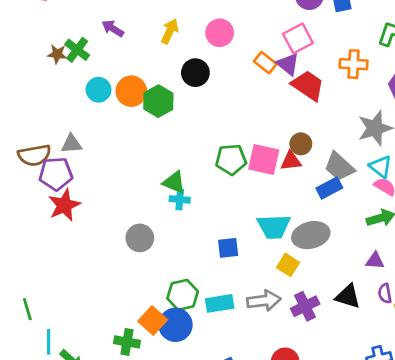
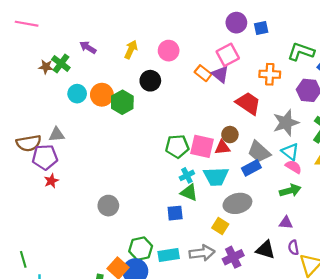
red trapezoid: (308, 85) -> (248, 103), moved
green triangle: (174, 182) -> (189, 193), moved
cyan cross: (180, 199) -> (187, 175), moved, turned -32
red star: (64, 205) -> (51, 181), size x0.6
cyan trapezoid: (274, 227) -> (216, 176), moved

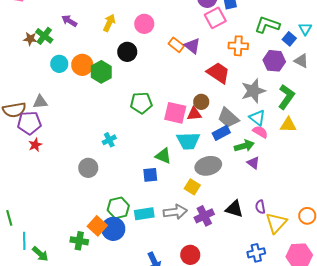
pink square: (228, 55) -> (215, 18), moved
green pentagon: (177, 146) -> (141, 103), moved
cyan cross: (187, 175) -> (109, 140), moved
green arrow: (290, 190) -> (244, 146), moved
purple triangle: (286, 223) -> (253, 163), moved, turned 32

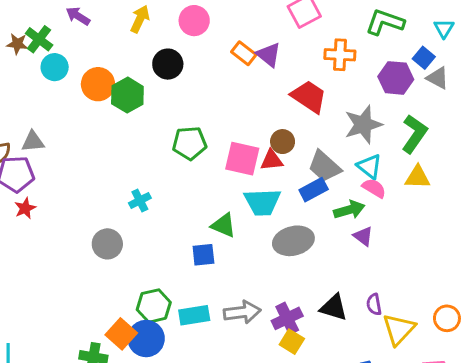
blue square: (289, 39) -> (424, 58), moved
cyan circle: (59, 64) -> (55, 67), moved
yellow square: (192, 187) -> (292, 342), moved

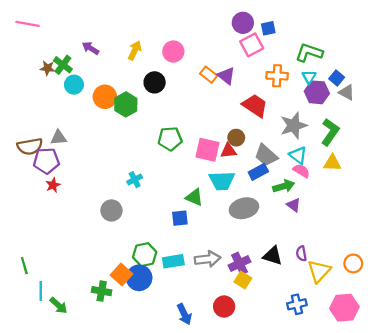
cyan triangle: (444, 28) -> (309, 77), moved

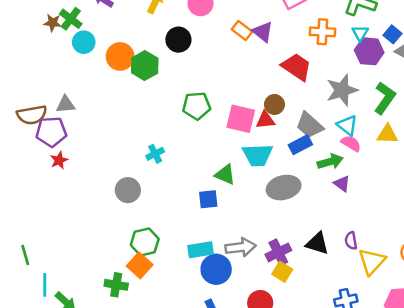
green hexagon: (145, 255) -> (145, 242), moved
blue circle: (139, 278) -> (216, 269), moved

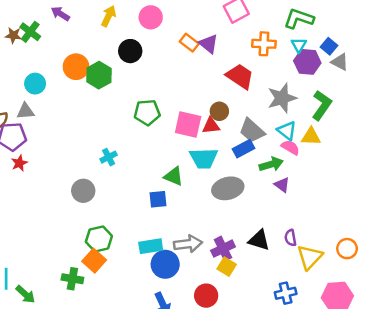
cyan circle: (84, 42) -> (35, 84), moved
yellow triangle: (387, 134) -> (311, 137), moved

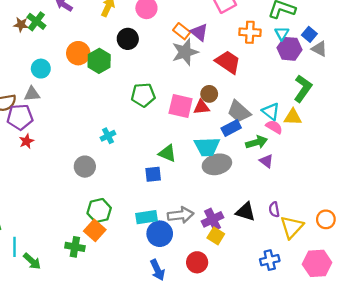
gray star: (282, 98) -> (185, 52), moved
cyan trapezoid: (204, 158) -> (207, 147), moved

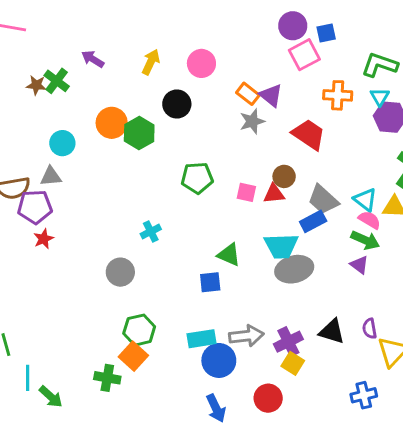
gray star: (185, 52) -> (252, 121), size x0.7
pink square: (181, 106) -> (246, 192), size x0.6
green arrow: (257, 142) -> (365, 240), moved, turned 40

